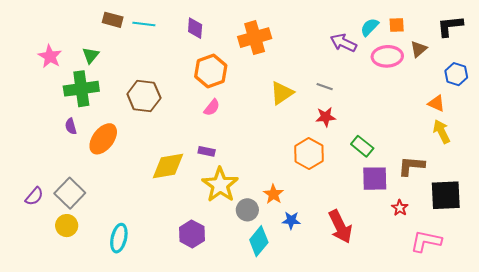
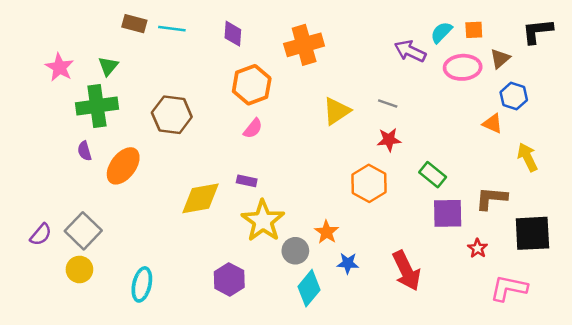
blue hexagon: (456, 74) -> (514, 96), moved
orange triangle: (436, 103) -> (493, 123), moved

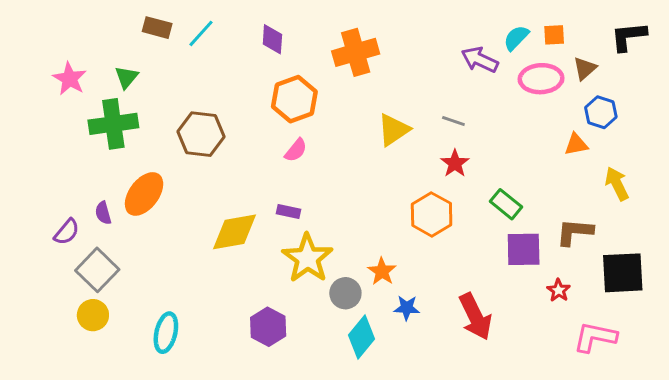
cyan line: (172, 29) -> (201, 33), turned -55
orange triangle: (493, 123) -> (576, 144), turned -35
red star: (389, 140) -> (455, 163), turned -30
purple semicircle: (84, 151) -> (103, 213), moved
purple semicircle: (41, 235) -> (67, 232), moved

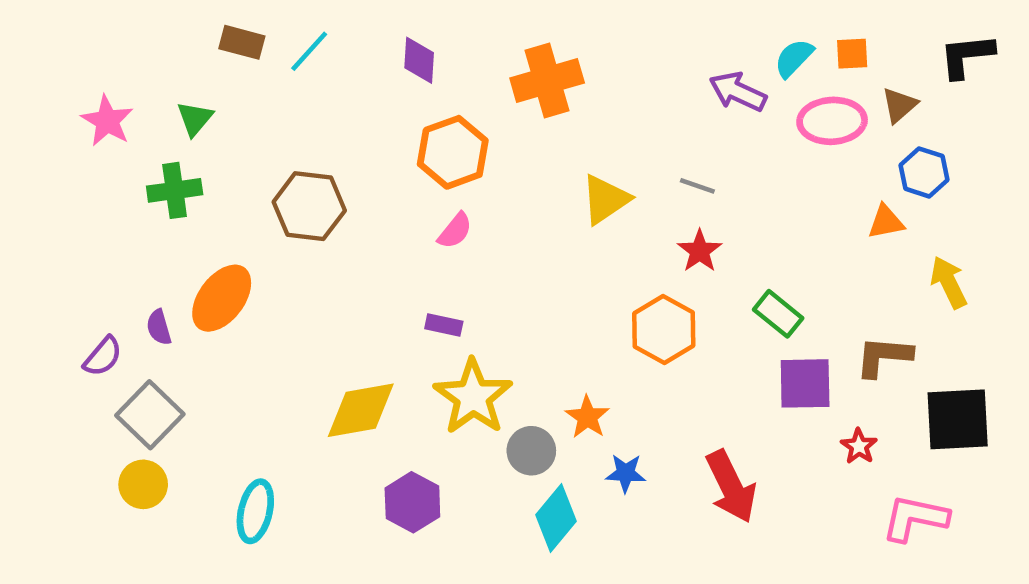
green cross: (113, 124) -> (175, 190), size x0.7
yellow diamond: (235, 232) -> (361, 410), moved

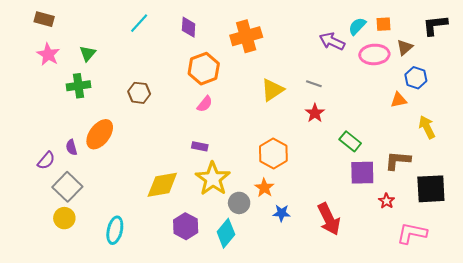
brown rectangle: (242, 42) -> (44, 19), moved
brown hexagon: (309, 206) -> (139, 93), size x0.7
orange hexagon: (664, 330) -> (273, 153), moved
cyan diamond: (556, 518) -> (226, 233), moved

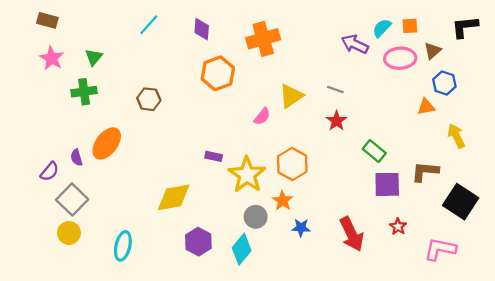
pink semicircle: (205, 104) -> (262, 116), moved
yellow star: (213, 179) -> (247, 175), moved
black square: (431, 189) -> (461, 202), turned 36
red star: (387, 201) -> (398, 227), moved

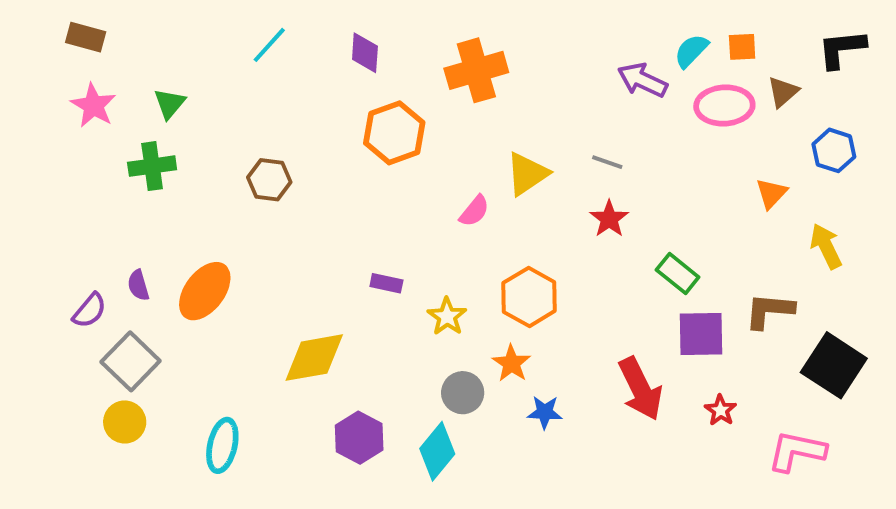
blue hexagon: (444, 83) -> (834, 150), moved
orange triangle: (426, 107) -> (771, 193), turned -36
orange ellipse: (107, 143) -> (205, 291), moved
yellow star: (247, 175) -> (447, 316), size x0.6
red arrow: (352, 234) -> (640, 389), moved

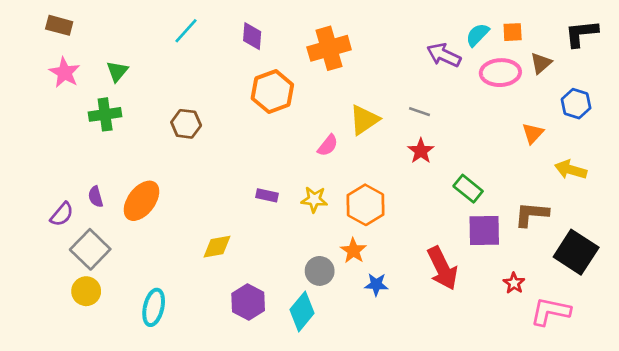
yellow arrow: (826, 246) -> (571, 170), turned -48
yellow star: (447, 316) -> (314, 199), moved, turned -30
yellow diamond: (314, 358) -> (217, 247), size x0.7
red star: (721, 410) -> (514, 283), moved

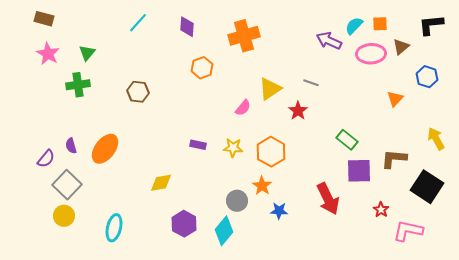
orange hexagon: (272, 91) -> (202, 68), size x0.7
red star: (421, 151) -> (298, 111), moved
yellow arrow: (571, 170) -> (436, 139), moved, turned 45

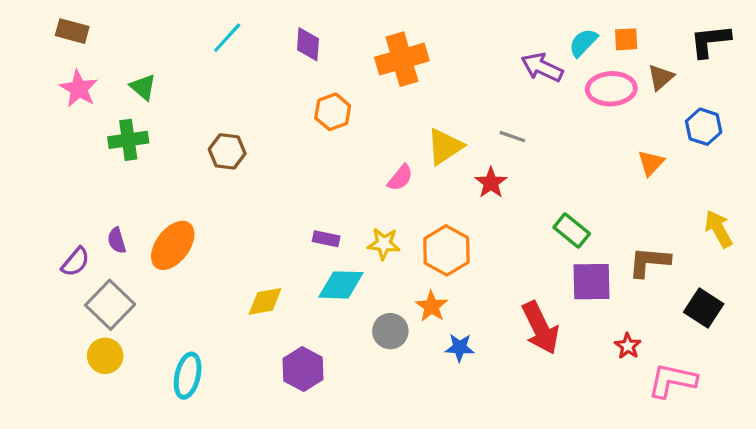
green triangle: (87, 53) -> (143, 87), turned -30
black square: (427, 187) -> (704, 308), size x0.7
cyan diamond: (224, 231) -> (341, 285), moved, turned 52

